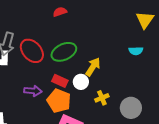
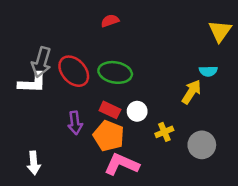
green ellipse: (64, 52) -> (115, 72), turned 35
yellow arrow: (93, 67) -> (191, 92), moved
purple arrow: (33, 91) -> (75, 123), turned 78

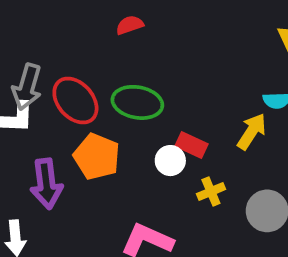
red rectangle: (110, 110) -> (192, 145), moved
purple arrow: (75, 123) -> (46, 184), moved, size x1.4
orange pentagon: (109, 136) -> (97, 157), moved

